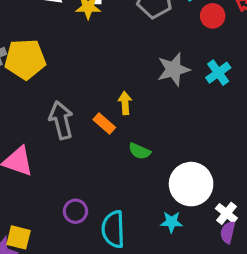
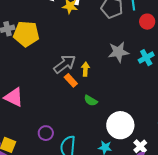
gray arrow: (61, 120) -> (65, 64), moved, turned 60

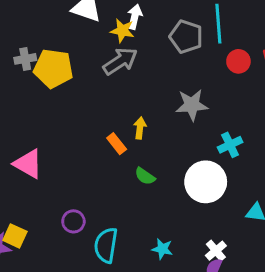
cyan cross: (146, 58) -> (230, 145), moved
gray arrow: (65, 64) -> (120, 61), moved
white circle: (120, 125) -> (206, 182), moved

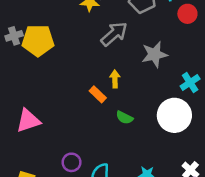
gray arrow: (120, 61) -> (114, 34), moved
pink triangle: (28, 164) -> (28, 121), turned -40

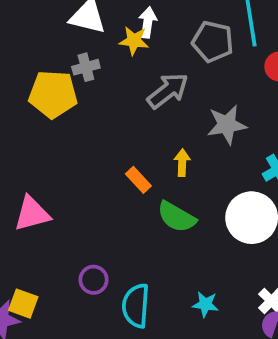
gray cross: (14, 36) -> (86, 67), moved
yellow arrow: (115, 79) -> (182, 163), moved
green semicircle: (124, 118) -> (177, 217), size x1.5

